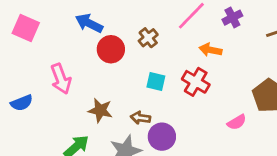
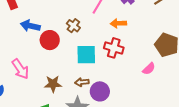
cyan square: (156, 82) -> (86, 55), size x1.5

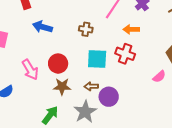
brown cross: (73, 26) -> (86, 29), turned -32
red circle: (50, 40) -> (58, 64), moved

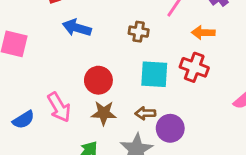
pink arrow: (30, 70) -> (59, 107), moved

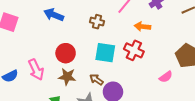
brown arrow: (145, 113) -> (96, 80), turned 32

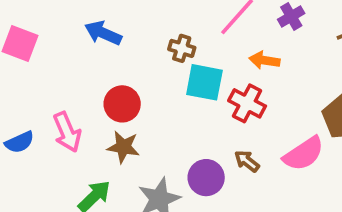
cyan square: (105, 53) -> (204, 82), moved
pink semicircle: (166, 77) -> (304, 154), size x1.6
brown arrow: (96, 80) -> (247, 161), moved

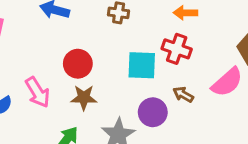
cyan square: (204, 82) -> (142, 65), moved

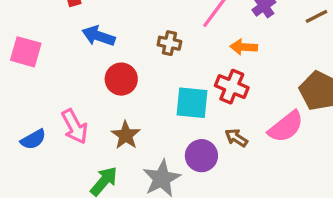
red circle: (78, 64) -> (121, 79), moved
brown star: (84, 98) -> (126, 135), turned 30

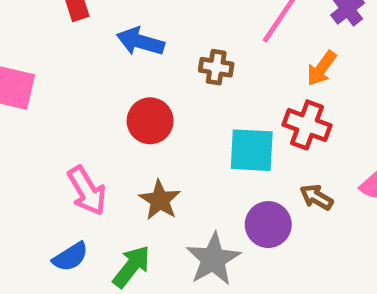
blue arrow: (99, 36) -> (140, 42), moved
orange arrow: (244, 47) -> (322, 68), turned -55
blue semicircle: (33, 139) -> (70, 257), moved

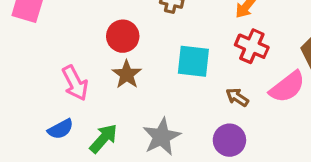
red cross: (307, 125) -> (252, 46), moved
brown star: (160, 200) -> (127, 74), moved
purple circle: (268, 225) -> (229, 140), moved

